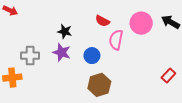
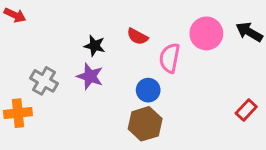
red semicircle: (102, 21) -> (137, 37), moved
gray cross: (30, 56) -> (44, 81), turned 30
blue circle: (92, 56) -> (148, 90), moved

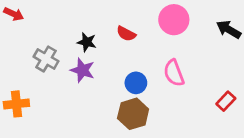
pink circle: (206, 33) -> (174, 20), moved
pink semicircle: (170, 58) -> (174, 73), moved, turned -32
gray cross: (44, 81) -> (46, 59), moved

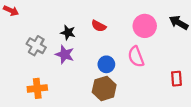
pink circle: (174, 20) -> (145, 26), moved
red rectangle: (226, 101) -> (177, 79), turned -48
orange cross: (16, 104) -> (37, 88), moved

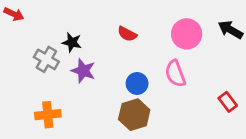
black star: (68, 33) -> (72, 42), moved
red rectangle: (177, 79) -> (228, 102), turned -32

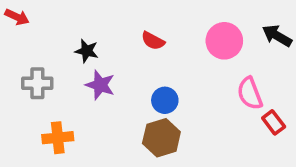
gray cross: (46, 59) -> (37, 83), moved, turned -30
pink semicircle: (175, 74) -> (250, 93), moved

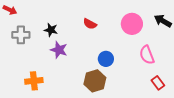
gray cross: (37, 83) -> (21, 35), moved
blue circle: (165, 100) -> (106, 59), moved
red rectangle: (274, 122) -> (158, 83), moved

